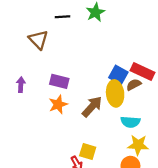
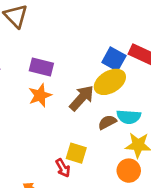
brown semicircle: (134, 85) -> (107, 122), moved
yellow ellipse: (115, 93) -> (110, 82), turned 65

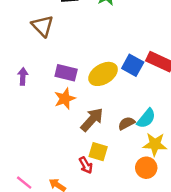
yellow ellipse: (110, 82) -> (103, 74), moved
brown arrow: (82, 98) -> (92, 120), moved
cyan semicircle: (129, 117) -> (146, 118), turned -55

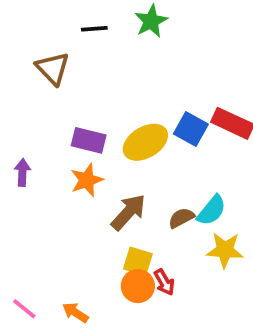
purple arrow: (23, 76) -> (22, 173), moved
red arrow: (86, 165) -> (164, 282), moved
orange circle: (146, 168) -> (138, 286), moved

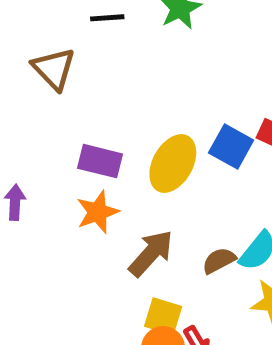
yellow ellipse: (145, 142) -> (173, 163), turned -30

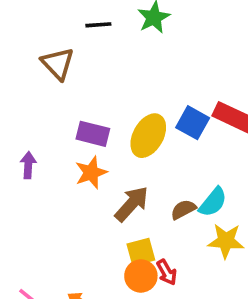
yellow square: (163, 316) -> (141, 252), turned -32

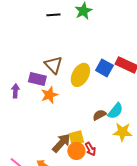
brown triangle: (58, 64) -> (53, 65), moved
purple rectangle: (93, 134) -> (37, 79), moved
brown arrow: (132, 204) -> (61, 143), moved

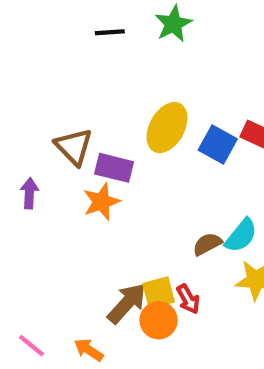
brown triangle: (53, 65) -> (74, 147), moved
yellow ellipse: (80, 75) -> (167, 128), moved
purple rectangle: (37, 79) -> (114, 168), moved
red arrow: (90, 149) -> (188, 299), moved

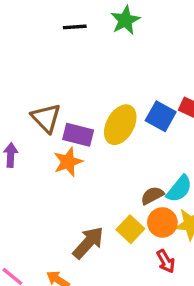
yellow ellipse: (167, 128) -> (120, 125), moved
yellow square: (159, 293) -> (130, 229), moved, turned -32
red arrow: (188, 299) -> (166, 261), moved
orange circle: (159, 320) -> (162, 222), moved

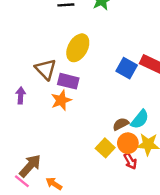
yellow ellipse: (120, 125) -> (78, 48), moved
brown arrow: (88, 243) -> (30, 166), moved
red arrow: (166, 261) -> (130, 161), moved

